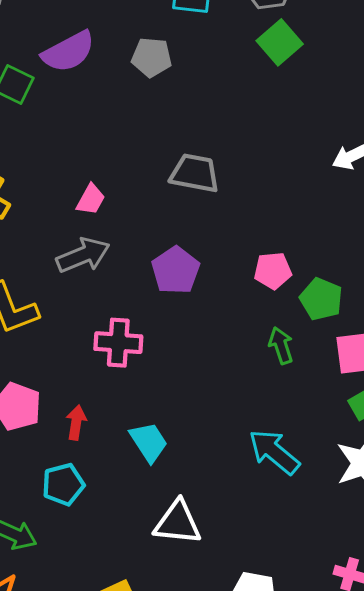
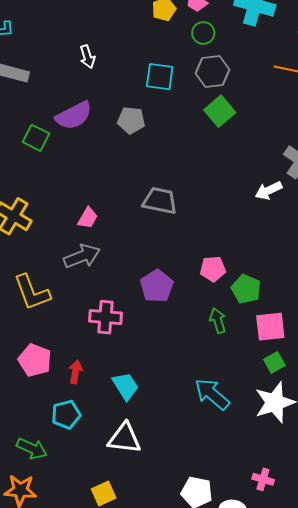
purple pentagon: (176, 270) -> (157, 286), moved
white triangle: (178, 523) -> (124, 438), moved

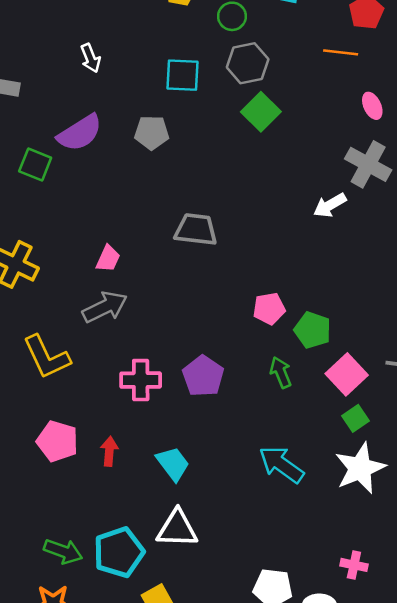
purple pentagon: (157, 286) -> (203, 376), moved
pink square: (270, 327) -> (347, 374), turned -32
cyan pentagon: (66, 415) -> (119, 552), moved, size x1.4

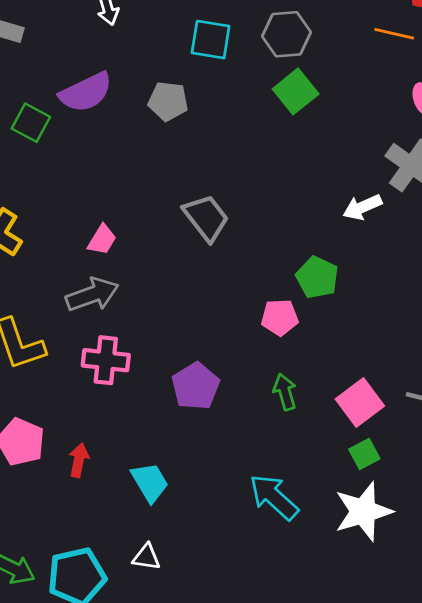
gray trapezoid: (196, 230) -> (206, 218), turned 39
green pentagon: (313, 330) -> (317, 277), moved
pink cross: (141, 380) -> (106, 360), moved
white triangle: (177, 529) -> (146, 557), size x0.6

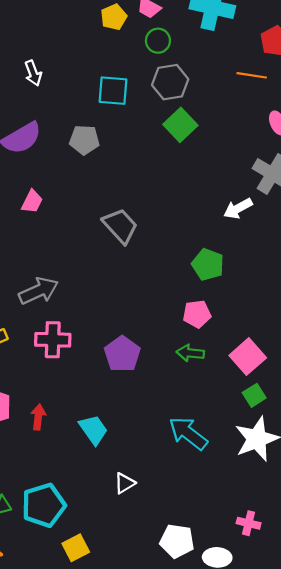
pink trapezoid: (102, 240) -> (32, 202), moved
pink pentagon: (280, 317) -> (197, 314), moved
green arrow: (285, 392) -> (190, 353), turned -64
white triangle: (146, 557) -> (125, 483), moved, turned -35

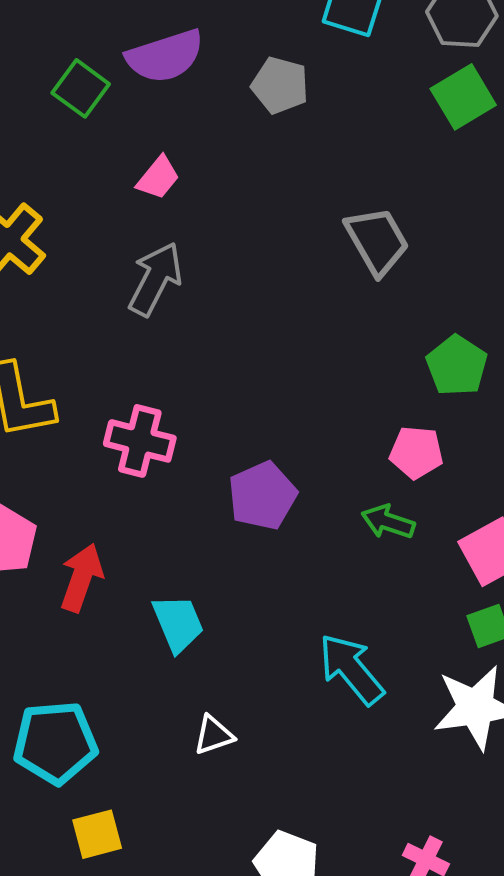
gray trapezoid: (120, 226) -> (377, 241), moved
gray arrow: (39, 291) -> (155, 279), moved, turned -51
red arrow: (38, 417) -> (81, 578), size x1.4

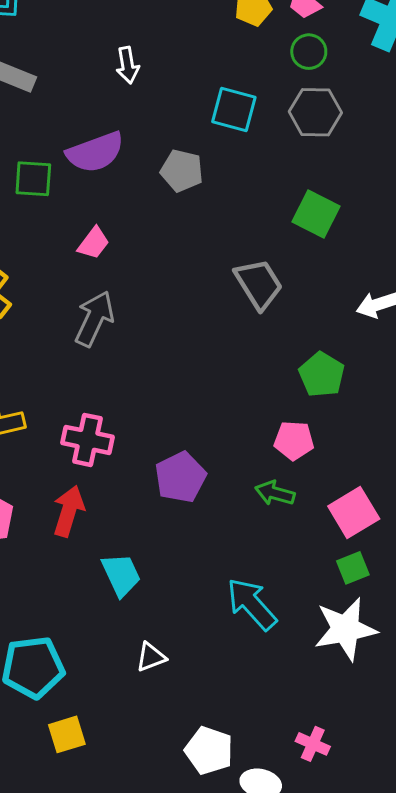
green square: (81, 88) -> (33, 179), turned -30
green square: (463, 97) -> (316, 214), moved, turned -30
red arrow: (81, 578) -> (69, 511), moved

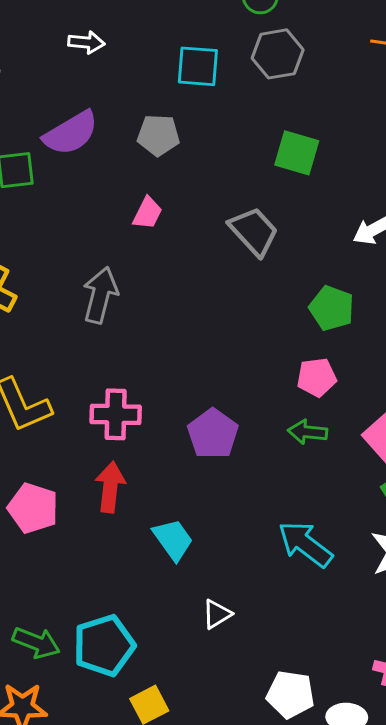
white arrow: (128, 65) -> (86, 42), turned -64
pink trapezoid: (94, 243) -> (147, 213), moved

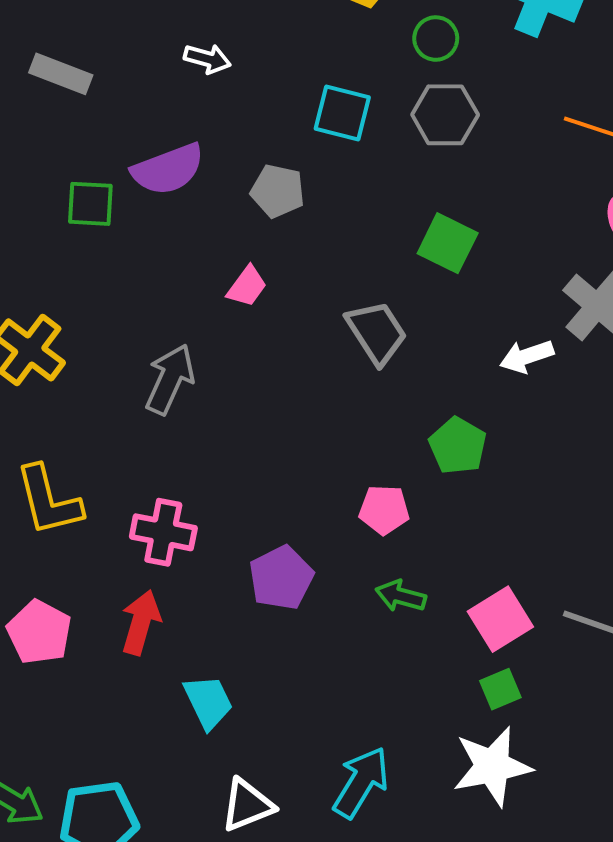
pink pentagon: (317, 377) -> (384, 510), moved
cyan arrow: (305, 544) -> (361, 782), moved, turned 74
white triangle: (217, 614) -> (247, 805), size x1.4

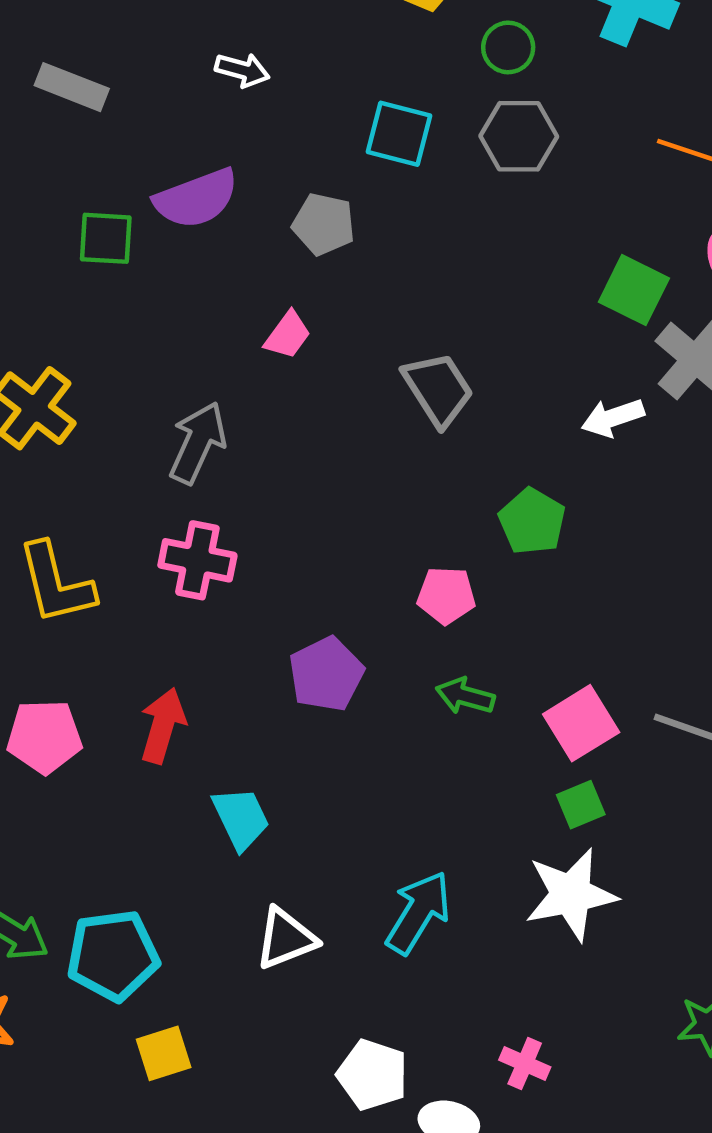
green square: (448, 243) -> (634, 290), moved
pink cross: (163, 532) -> (197, 560), moved
pink pentagon: (39, 632) -> (45, 737), turned -30

